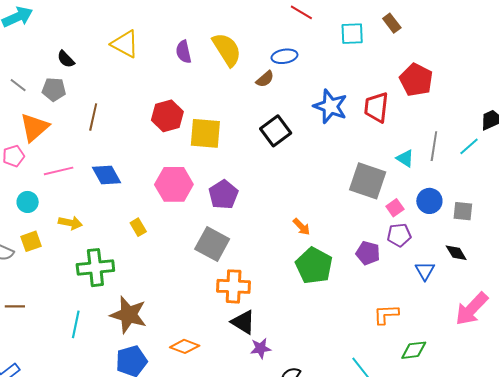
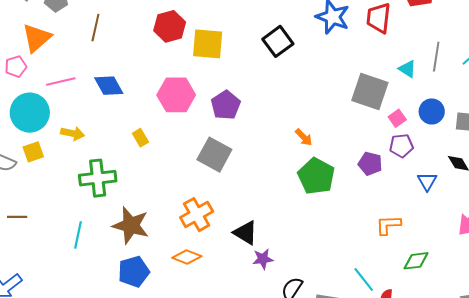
cyan circle: (28, 202) -> (30, 113), size x1.8
orange cross: (234, 286) -> (197, 215), moved, turned -32

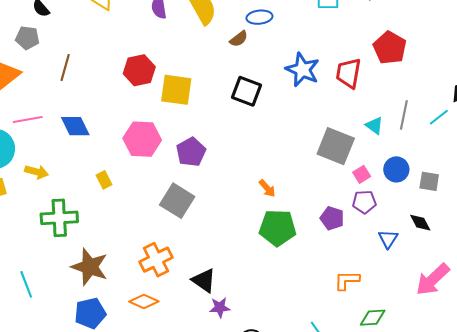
black square: (278, 41) -> (247, 91), turned -36
green pentagon: (316, 176) -> (278, 228), turned -30
cyan line: (78, 235) -> (26, 284), moved, turned -36

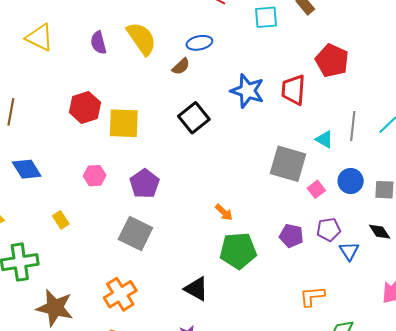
black square: (247, 91) -> (194, 118), turned 36
pink hexagon: (142, 139) -> (95, 176), size x0.6
purple pentagon: (364, 202) -> (329, 230), moved
black triangle: (204, 280) -> (196, 289), moved

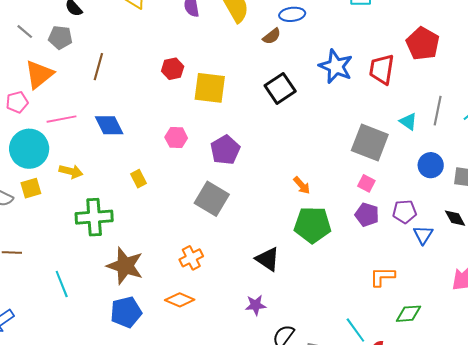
red hexagon: (85, 107) -> (173, 69), size x0.7
pink square: (316, 189) -> (366, 183), moved, turned -30
orange cross: (120, 294) -> (191, 258), size x0.7

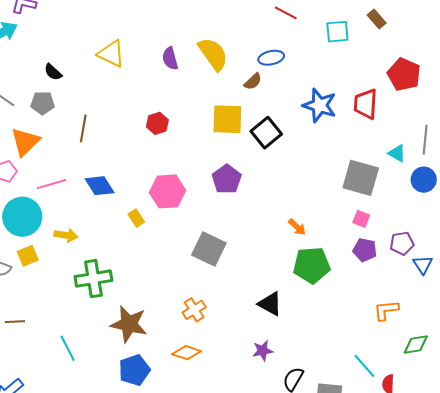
yellow square: (210, 88) -> (227, 119), moved
pink hexagon: (176, 138) -> (168, 191), size x1.6
purple pentagon: (225, 150) -> (227, 179), moved
blue circle: (431, 165) -> (424, 180), moved
yellow rectangle: (139, 179) -> (136, 218), moved

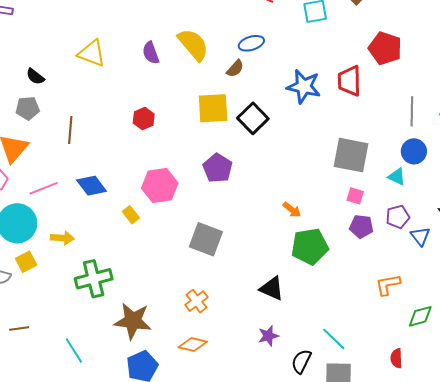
cyan triangle: (397, 153) -> (397, 177), moved
cyan line: (364, 366) -> (334, 339), moved

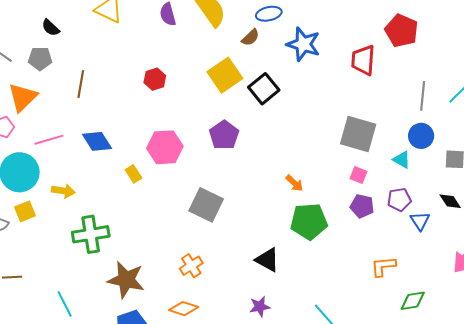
blue star: (304, 86) -> (303, 44), moved
yellow square: (213, 108) -> (225, 75), turned -36

